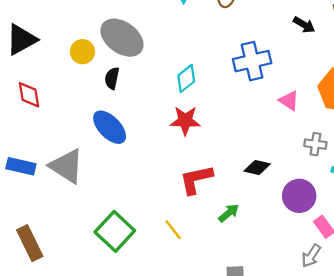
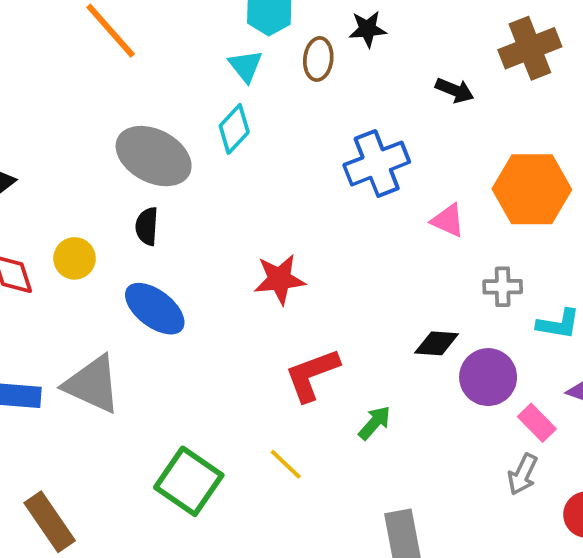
yellow circle: (82, 52) -> (75, 258), moved
cyan diamond: (186, 78) -> (234, 129), moved
black diamond: (257, 168) -> (437, 343), moved

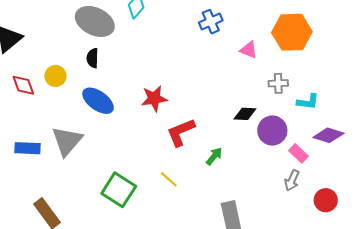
blue cross: (377, 164) -> (211, 22), size x0.7
red star: (280, 279) -> (154, 98), moved
gray triangle: (92, 384) -> (67, 141), turned 48

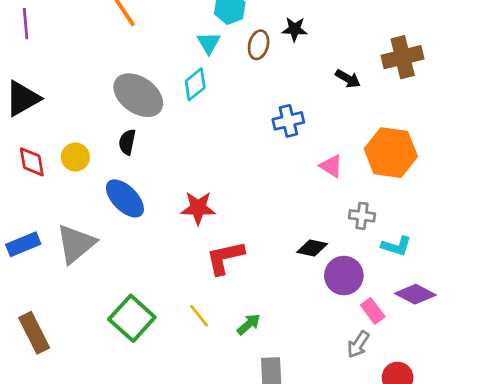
blue rectangle: (28, 148) -> (23, 244), turned -35
green arrow: (214, 156) -> (249, 324), moved

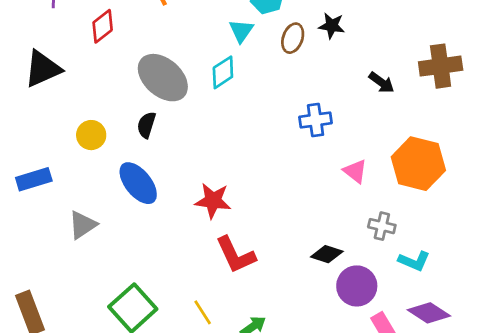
red diamond: (32, 162) -> (103, 26), moved, turned 56
blue rectangle: (23, 244) -> (34, 179), moved
gray triangle: (76, 244) -> (83, 225), size x0.7
red L-shape: (225, 258) -> (236, 255), turned -108

